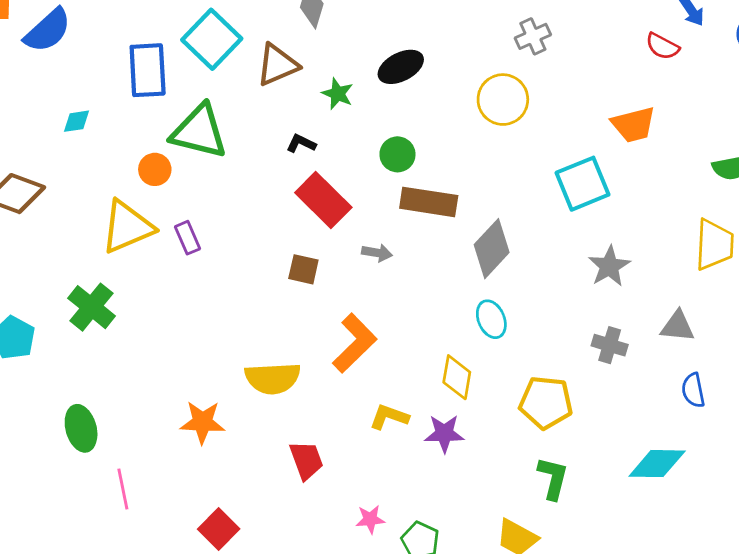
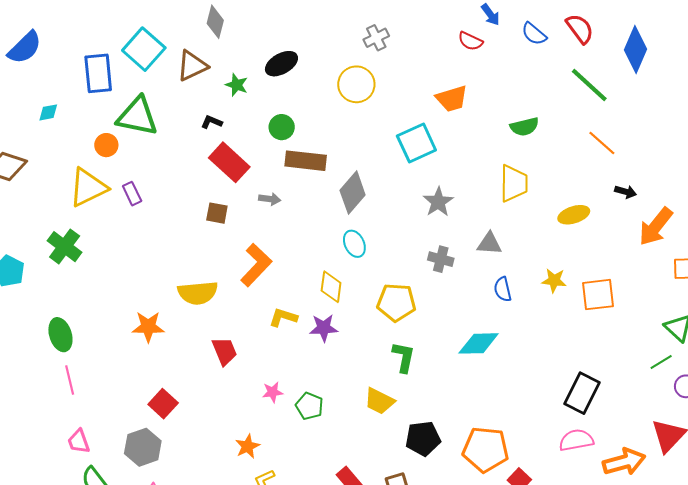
pink line: (123, 489) -> (70, 380), moved

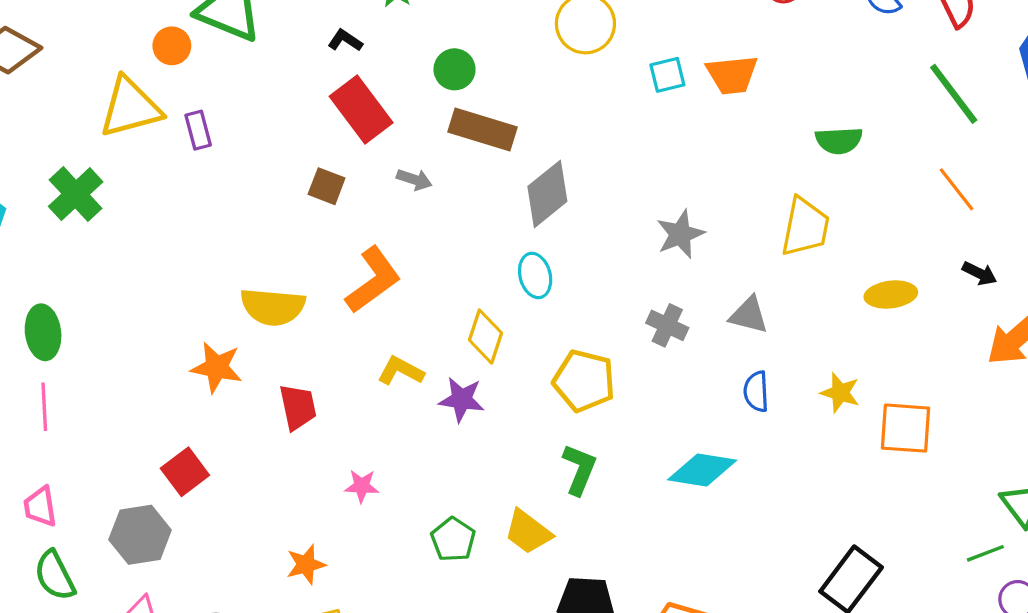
cyan square: (416, 143) -> (667, 75), moved, size x0.6
orange star: (148, 327) -> (217, 367), moved
green pentagon: (309, 406) -> (453, 539), moved

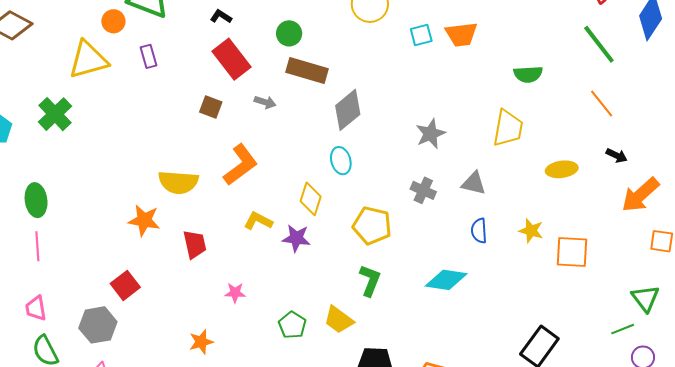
purple rectangle: (198, 130) -> (149, 56), moved

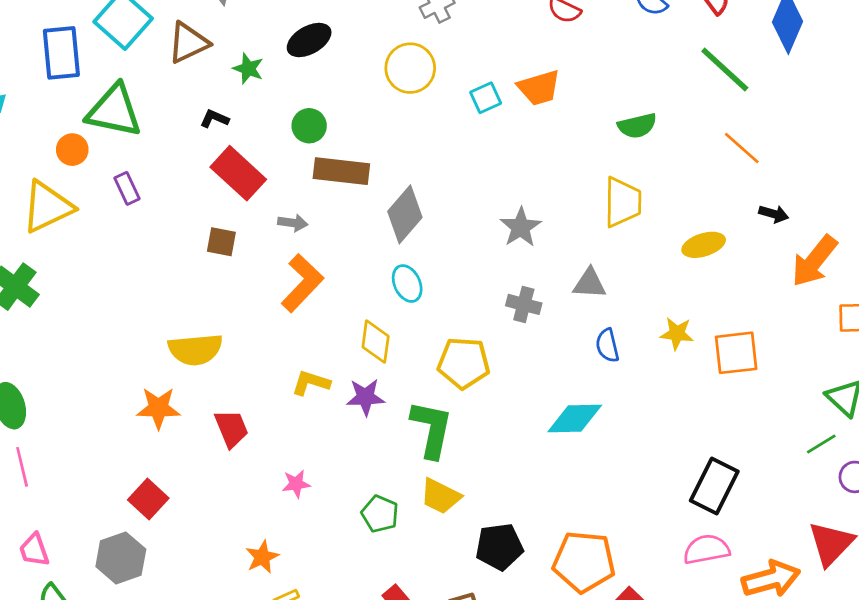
orange L-shape: (240, 165) -> (302, 283), moved
green L-shape: (370, 280) -> (432, 429), moved, size x1.4

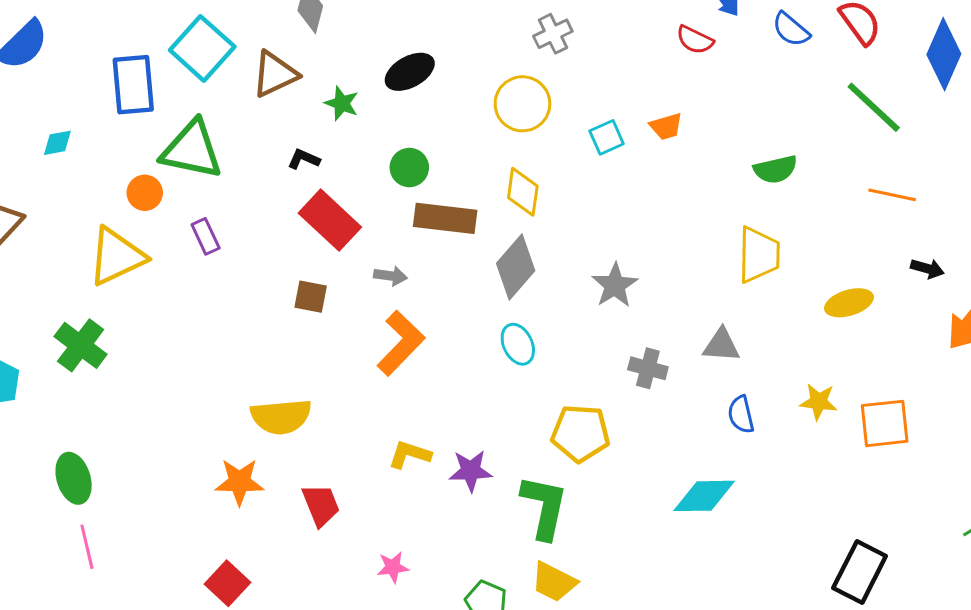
orange trapezoid: (539, 88) -> (666, 126), size x0.7
orange line: (742, 148) -> (892, 195), turned -30
gray star: (521, 227) -> (615, 285), moved
yellow diamond: (376, 342) -> (523, 192), moved

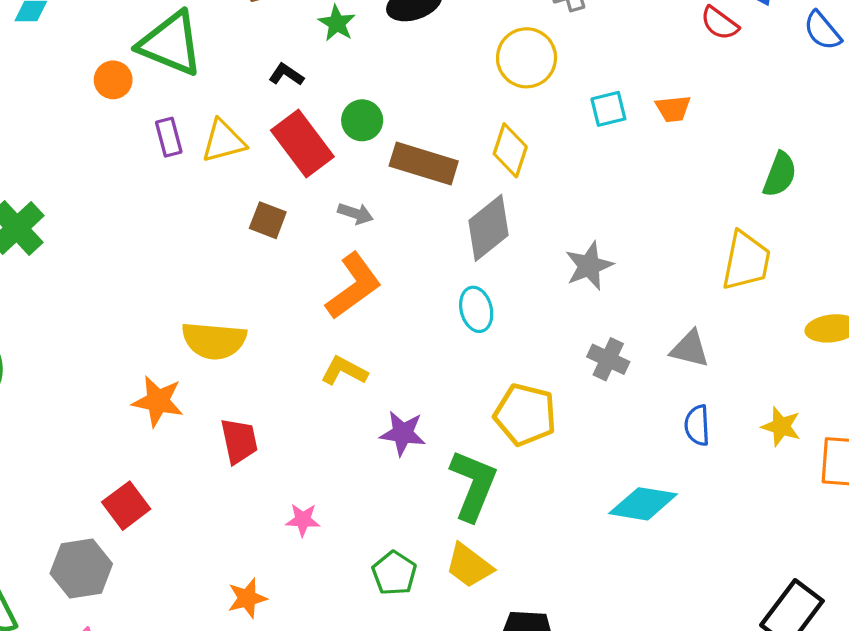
green circle: (409, 168) -> (362, 120), moved
green semicircle: (776, 169) -> (780, 174), turned -66
yellow triangle: (117, 257) -> (223, 141), moved, size x0.7
yellow L-shape: (410, 455) -> (344, 371), moved

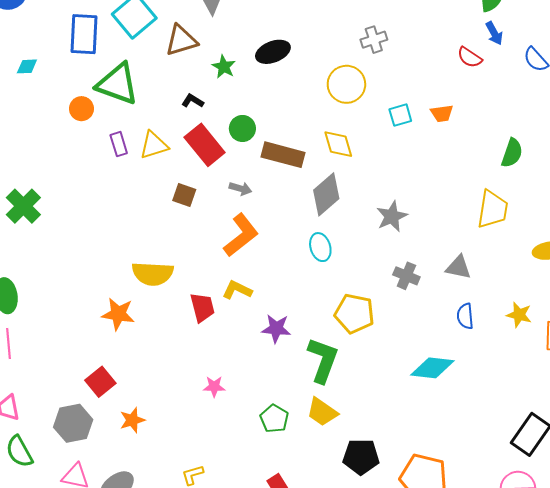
yellow diamond: (510, 150) -> (338, 144), turned -32
red trapezoid: (239, 441) -> (202, 307), moved
orange star: (247, 598) -> (132, 420), moved

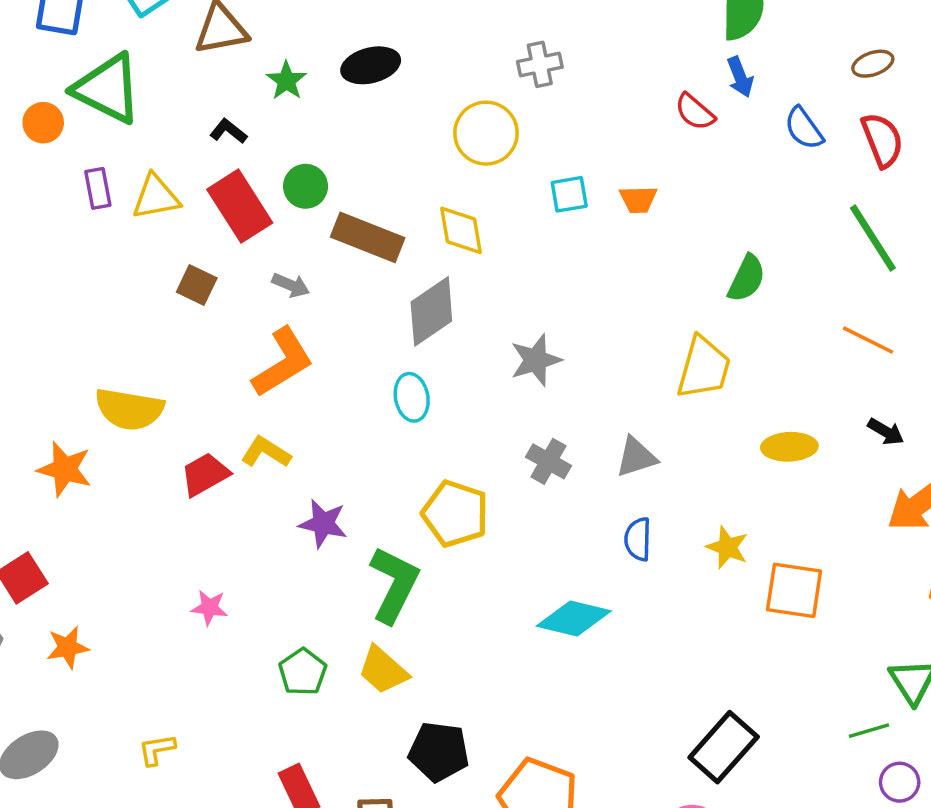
gray triangle: (458, 267) -> (636, 457), turned -36
red trapezoid: (202, 307) -> (205, 474), turned -112

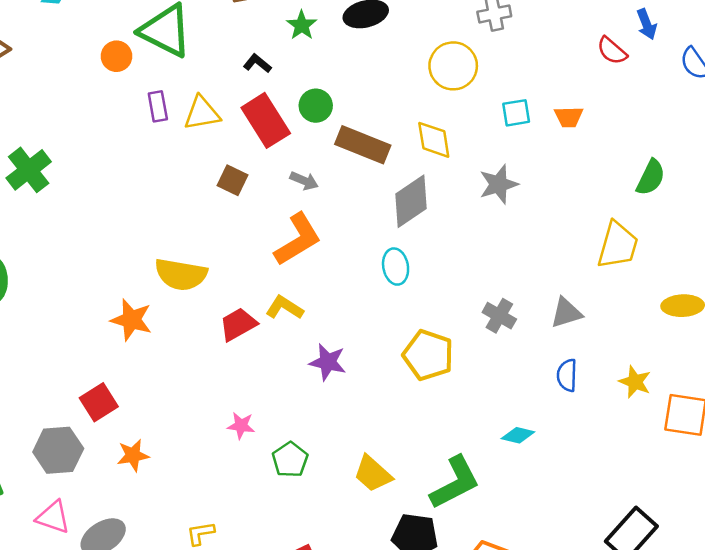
gray star: (536, 360) -> (498, 184), moved
green L-shape: (394, 585) -> (455, 483), moved, turned 36
cyan diamond: (574, 618) -> (518, 435), size x0.6
green pentagon: (303, 672) -> (290, 460), moved

